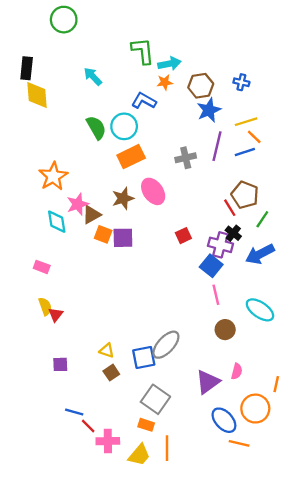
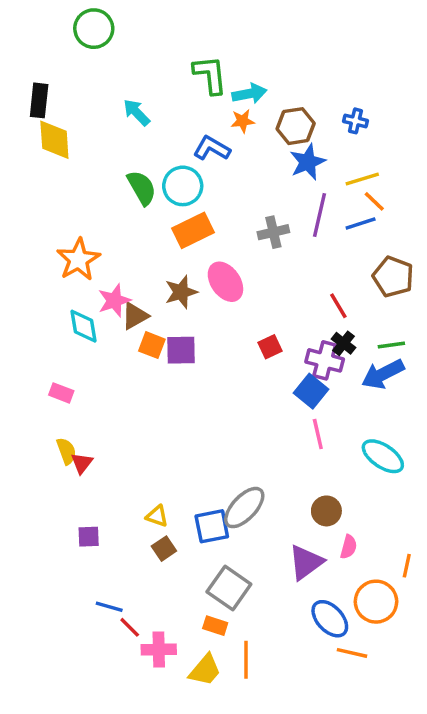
brown pentagon: (245, 195) -> (393, 277), moved
green line: (262, 219) -> (391, 345), moved, turned 48
brown circle: (225, 330) -> (326, 511), moved

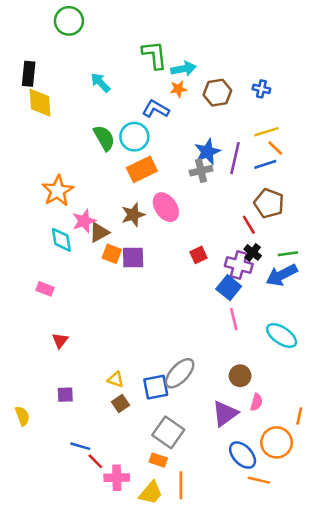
blue star: (308, 162) -> (207, 152), moved
brown pentagon: (393, 277) -> (269, 203), moved
yellow semicircle: (66, 451) -> (22, 416), moved

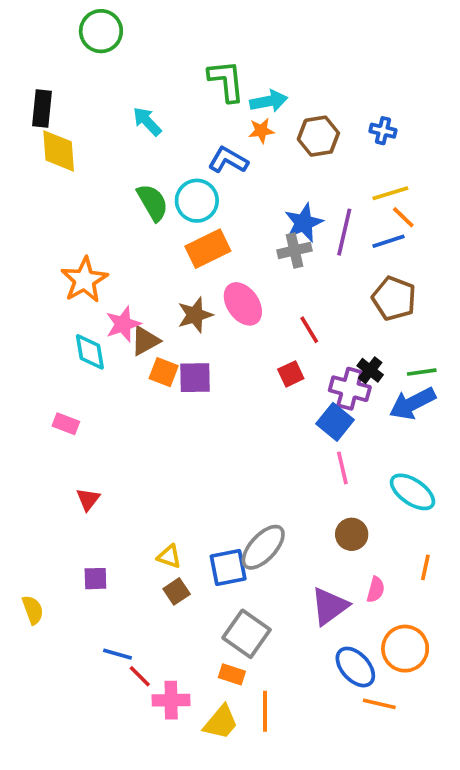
red line: (249, 225) -> (309, 330), moved
brown circle: (240, 376) -> (352, 534), moved
orange line: (299, 416) -> (425, 567), moved

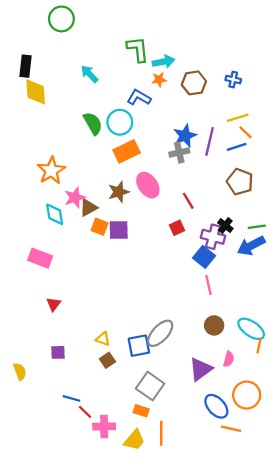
pink rectangle: (66, 424) -> (40, 258), size x1.5
cyan ellipse: (412, 492) -> (251, 329), moved

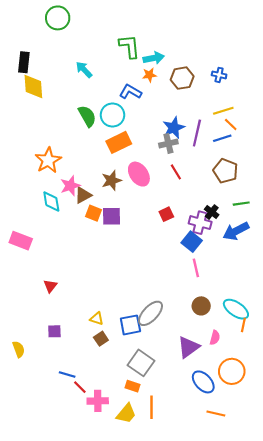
red line: (188, 201) -> (176, 172), moved
green line: (257, 227) -> (241, 204), moved
pink rectangle: (40, 258) -> (21, 241), moved
orange line: (231, 429) -> (216, 414), moved

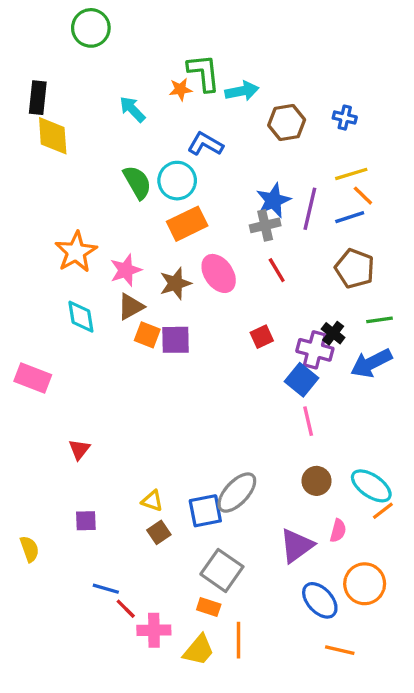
orange star: (149, 75) -> (180, 89), moved
pink star: (70, 186) -> (126, 270), moved
orange line: (243, 325) -> (383, 511), turned 40

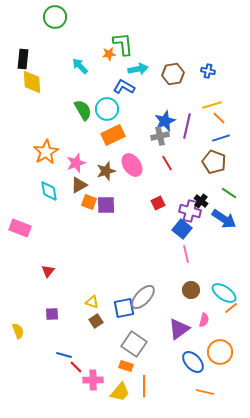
cyan arrow: (242, 91) -> (138, 69), moved
blue line: (350, 217) -> (221, 138), moved
green line: (380, 320) -> (229, 193), turned 42
blue arrow: (371, 363) -> (224, 219), turned -120

